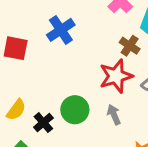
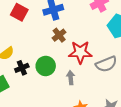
brown cross: (130, 46) -> (59, 35), moved

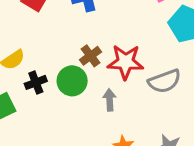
brown cross: (59, 35) -> (91, 56), moved

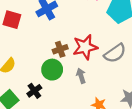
brown cross: (91, 56) -> (60, 49), turned 32
black cross: (36, 82) -> (34, 91), moved

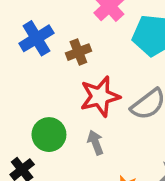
brown cross: (60, 49) -> (78, 52), moved

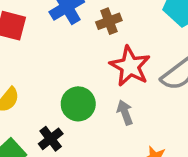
red star: (100, 96) -> (130, 66), turned -30

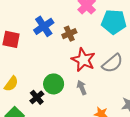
black cross: (51, 139) -> (37, 97), moved

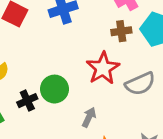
brown cross: (69, 34) -> (121, 31), moved
gray arrow: (82, 88) -> (89, 117), moved, turned 32

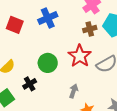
green circle: (54, 89) -> (48, 63), moved

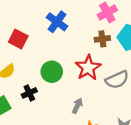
blue cross: (48, 18) -> (57, 22), turned -36
red square: (15, 25) -> (18, 39), moved

